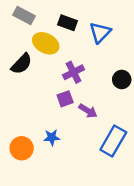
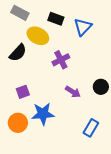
black circle: (122, 79) -> (101, 87), moved
purple square: (65, 99) -> (23, 92), moved
blue star: (52, 137) -> (43, 114), size x1.6
blue rectangle: (113, 141) -> (91, 128), moved, size x0.7

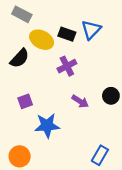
black rectangle: (56, 19) -> (67, 34), moved
orange circle: (18, 123) -> (20, 156), moved
blue rectangle: (91, 128) -> (100, 155), moved

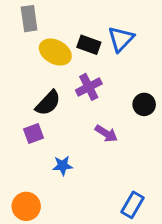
gray rectangle: (22, 14) -> (29, 19), turned 54
black semicircle: (20, 58) -> (48, 103), moved
black circle: (111, 96) -> (144, 104), moved
blue star: (47, 126) -> (63, 166), size x0.6

